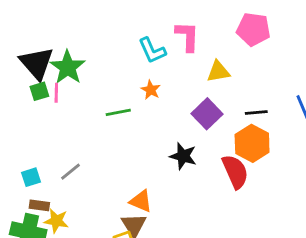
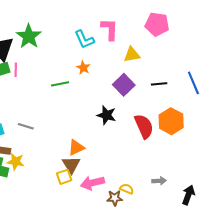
green star: (68, 67) -> (29, 36), moved
orange hexagon: (252, 143) -> (171, 121), moved
gray line: (70, 172) -> (26, 126), turned 56
orange triangle: (141, 201) -> (76, 147), turned -48

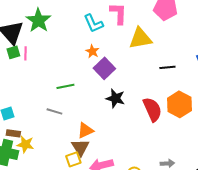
yellow triangle: (132, 55) -> (140, 38), size x1.4
green line: (60, 84) -> (65, 86), moved
purple square: (124, 85) -> (104, 68), moved
gray line: (26, 126) -> (54, 111), moved

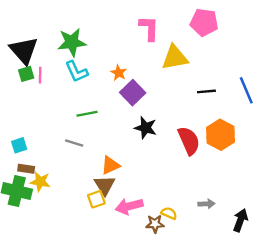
green star: (38, 20) -> (72, 42), moved, turned 30
cyan L-shape: (93, 23) -> (76, 72), moved

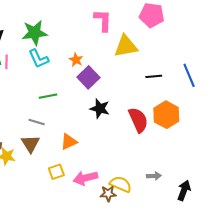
brown triangle: (105, 185) -> (30, 144), moved
yellow semicircle: (169, 213) -> (121, 184), size x1.5

